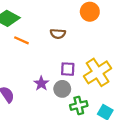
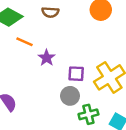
brown semicircle: (58, 34) -> (50, 12), moved
purple star: (41, 83) -> (47, 58), moved

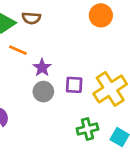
brown semicircle: (50, 12) -> (31, 18), moved
gray circle: (70, 96) -> (43, 92), moved

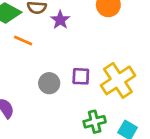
purple star: (42, 68) -> (60, 20), moved

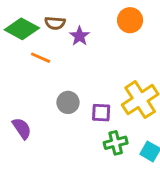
purple square: (81, 76) -> (101, 113), moved

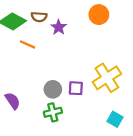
gray circle: (68, 102) -> (53, 89), moved
green cross: (116, 143) -> (53, 112), moved

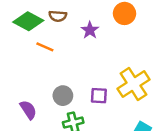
purple star: (59, 27) -> (90, 30), moved
gray circle: (53, 89) -> (63, 96), moved

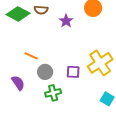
orange line: (45, 47) -> (31, 56), moved

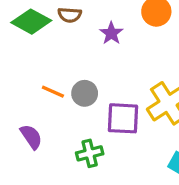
gray circle: (45, 72) -> (85, 93), moved
purple square: (73, 72) -> (123, 118), size x1.5

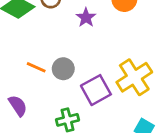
purple square: (123, 118) -> (96, 90), turned -32

